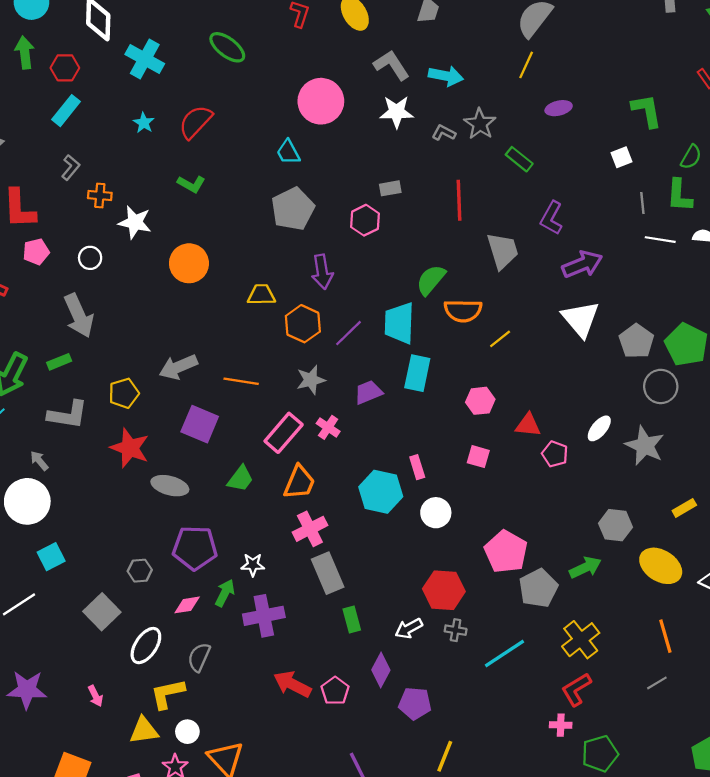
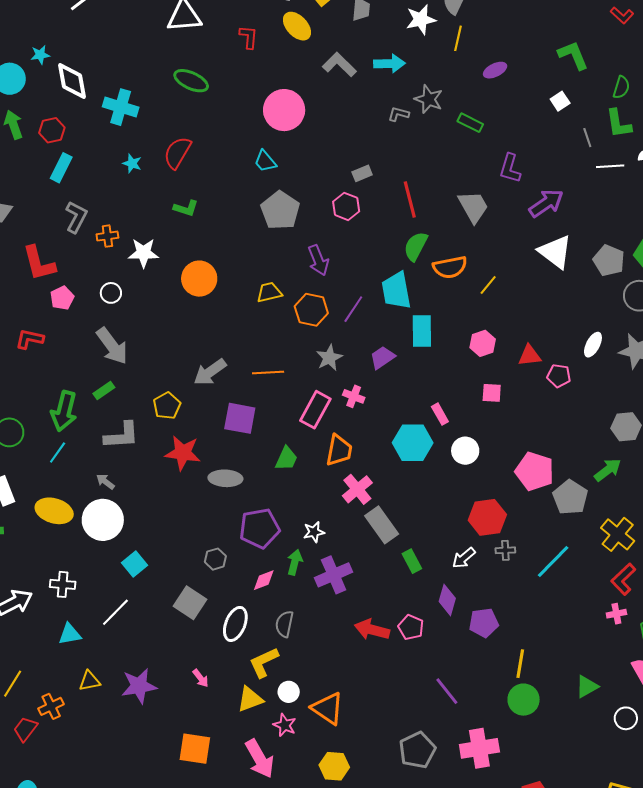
white star: (397, 112) -> (421, 20), moved
gray L-shape: (71, 167) -> (76, 217), size x1.4
red line: (459, 200) -> (410, 200), moved

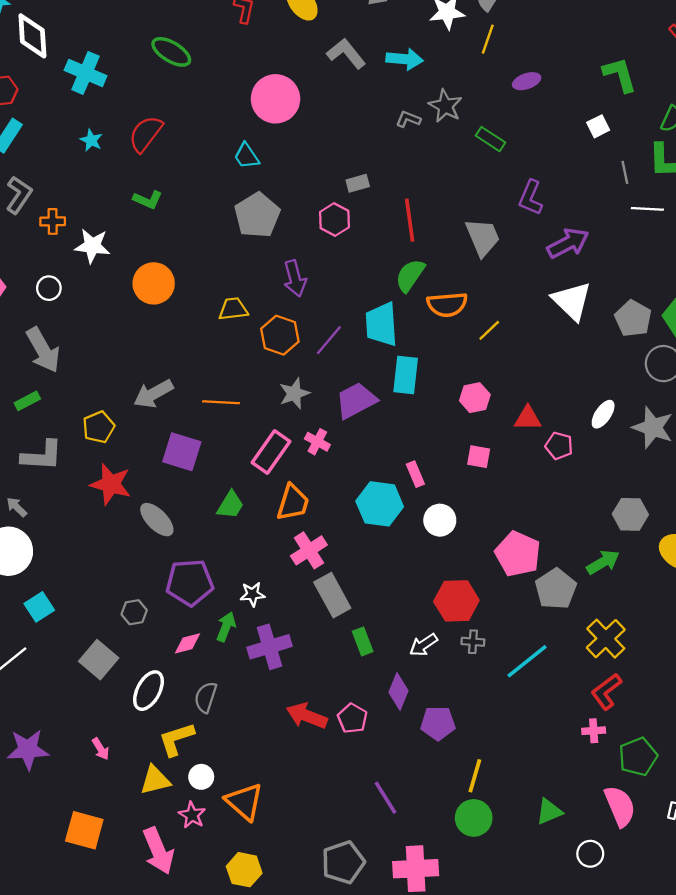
purple trapezoid: (382, 357) -> (356, 400), size x1.4
gray ellipse: (225, 478) -> (157, 520), turned 36

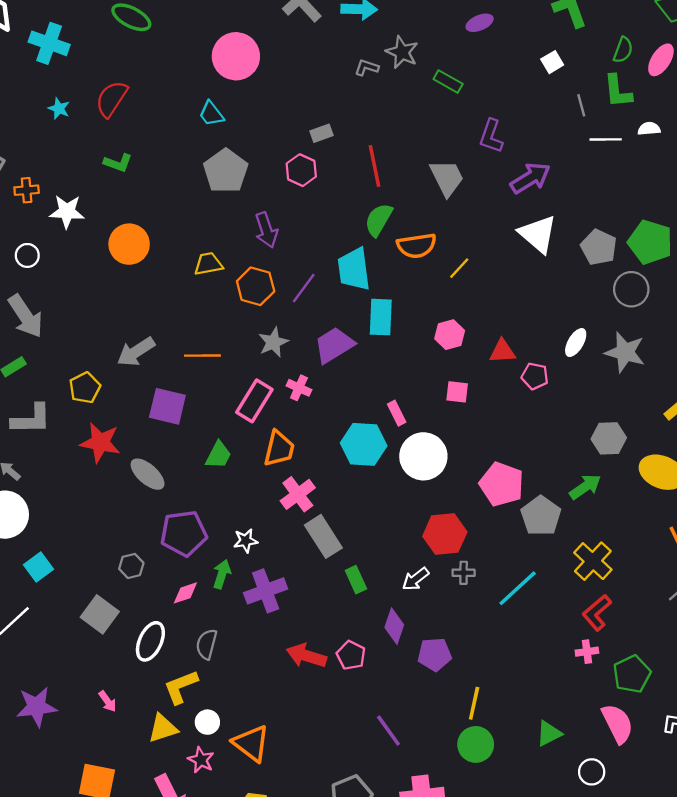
white circle: (440, 520) -> (423, 456), size x1.5

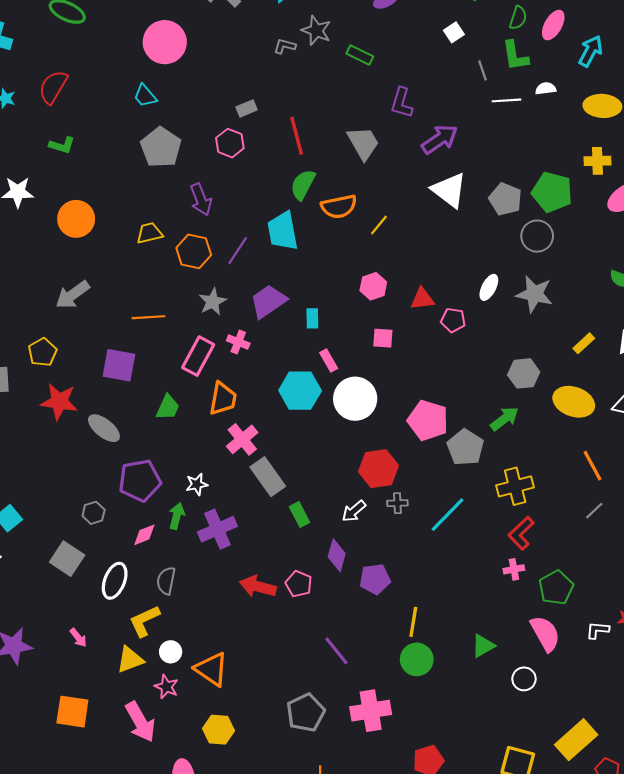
cyan rectangle: (381, 317) -> (312, 318), moved, size x0.6
gray arrow: (136, 352) -> (72, 295), moved
yellow cross: (593, 561) -> (515, 486), turned 36

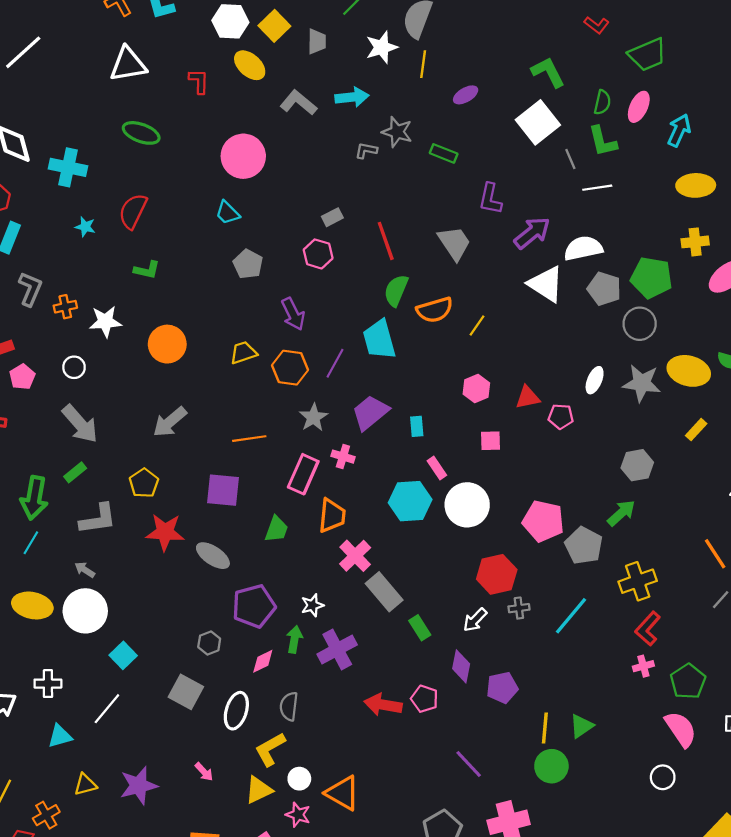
white square: (454, 32) -> (538, 122), size x2.0
white semicircle: (546, 89) -> (583, 248), moved, size x1.8
gray pentagon: (161, 147) -> (248, 264), size x0.7
yellow ellipse: (574, 402) -> (689, 371), moved
green triangle: (483, 646) -> (581, 726), moved

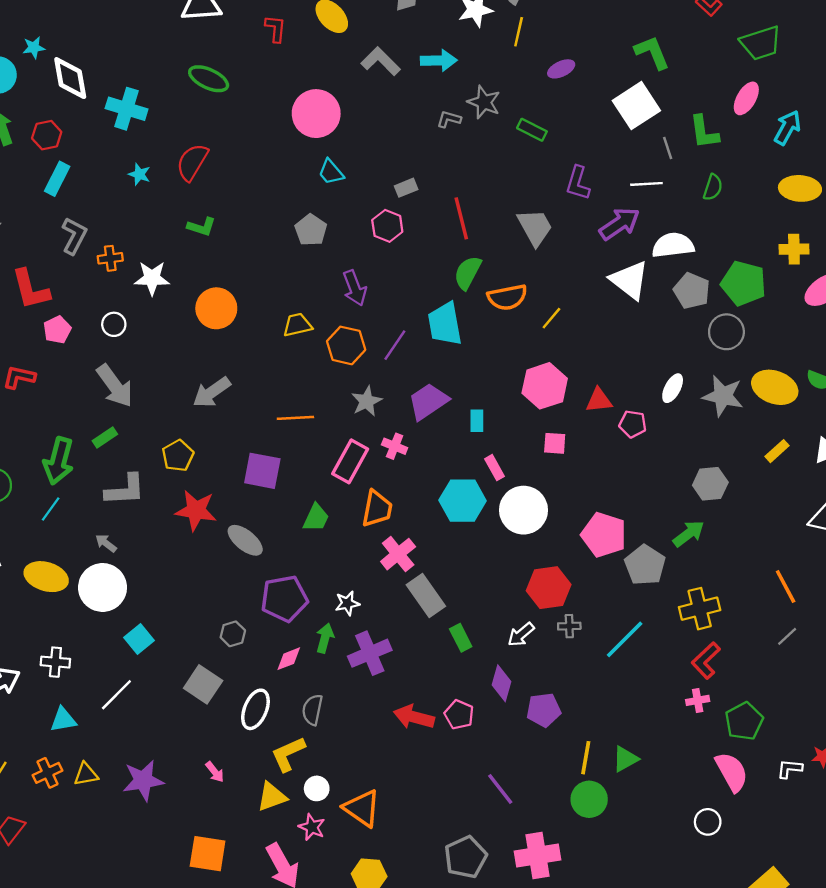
green semicircle: (602, 102) -> (713, 187), moved
white line: (597, 188) -> (646, 184), moved
cyan trapezoid: (228, 213) -> (331, 172), moved
pink hexagon: (476, 388) -> (545, 386), size x1.5
orange cross: (46, 815) -> (47, 773), moved

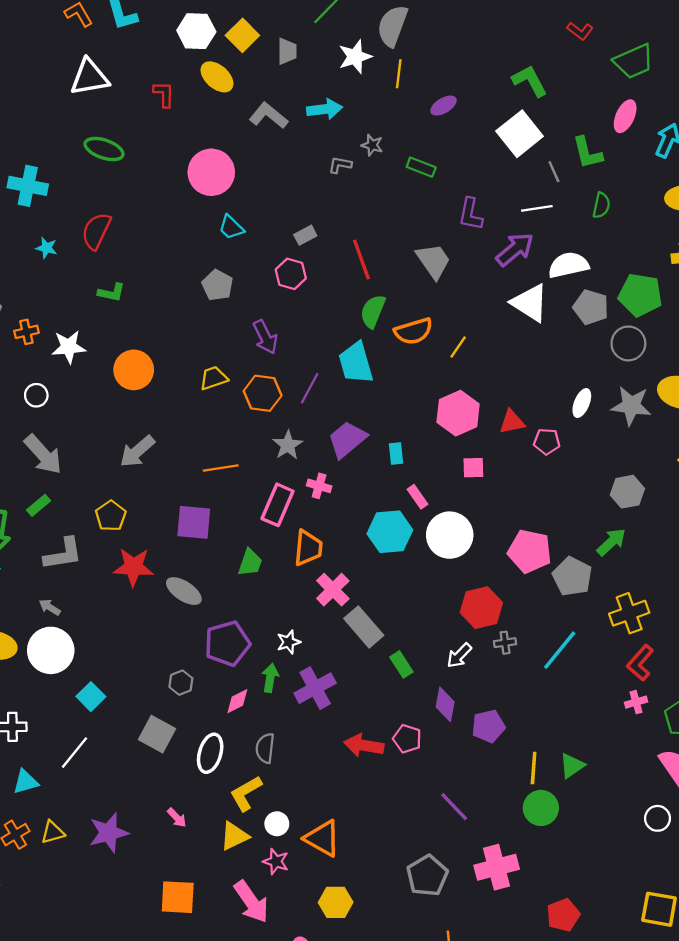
gray star: (484, 102) -> (372, 145), size x0.7

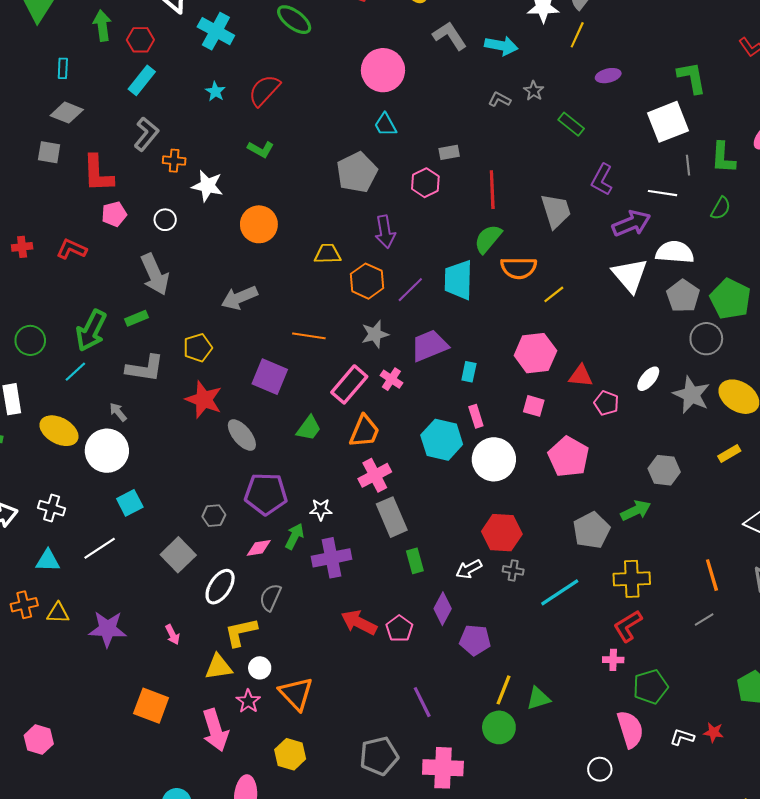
gray pentagon: (217, 285) -> (357, 172), size x1.4
pink pentagon: (530, 551) -> (569, 457), moved

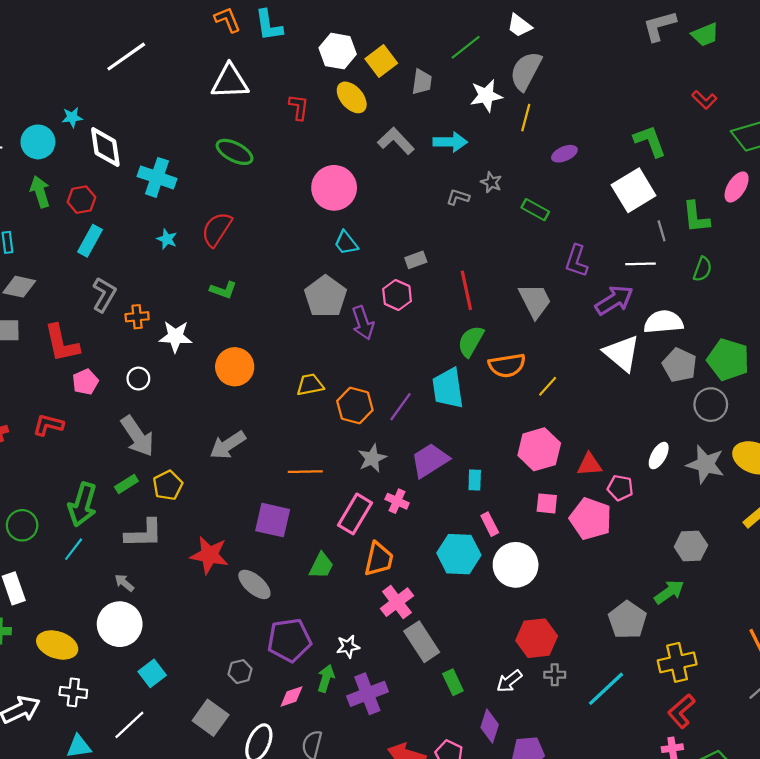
purple arrow: (385, 232) -> (363, 323), moved
yellow pentagon: (198, 348) -> (168, 485), moved
yellow ellipse: (59, 431) -> (57, 645), moved
pink pentagon: (569, 457) -> (591, 519), moved

